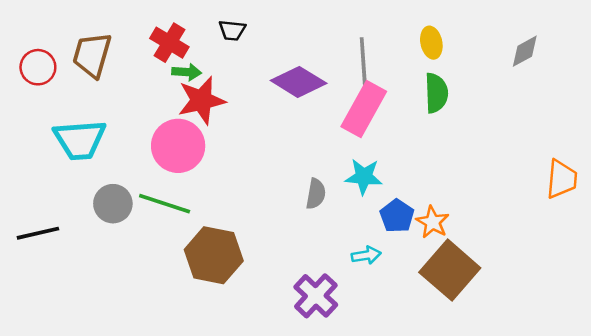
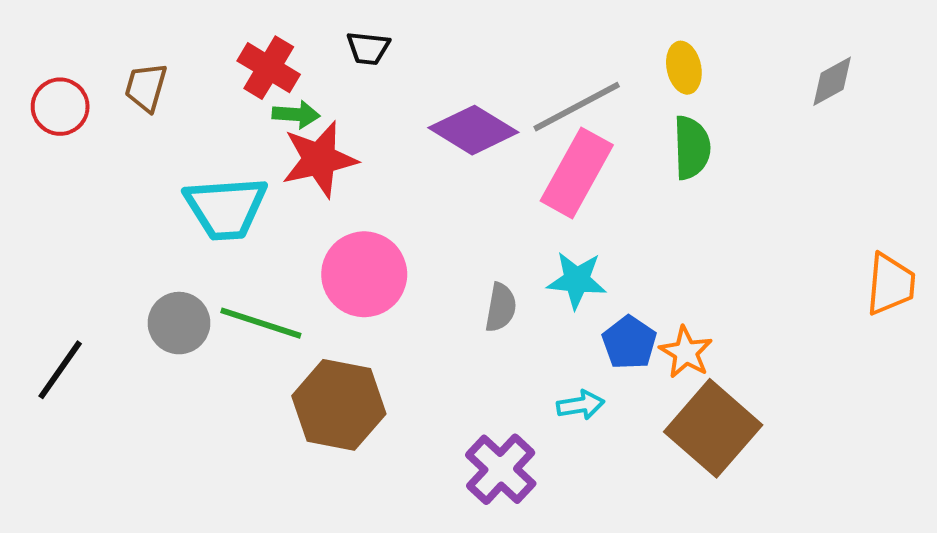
brown trapezoid: (92, 55) -> (146, 87), size x0.7
gray line: (364, 67) -> (577, 107), turned 66
cyan trapezoid: (80, 140) -> (226, 208), moved
pink circle: (178, 146) -> (364, 274), moved
black line: (38, 233) -> (60, 370), turned -42

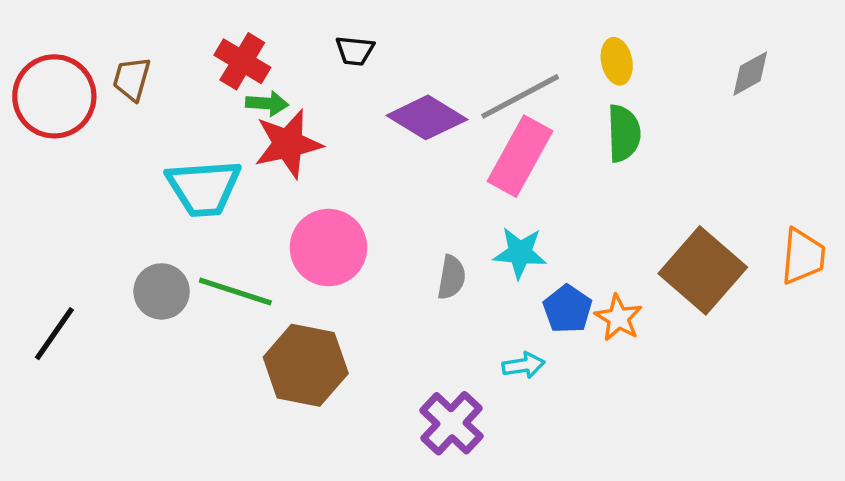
black trapezoid: (368, 48) -> (355, 51), moved
red circle: (60, 107) -> (54, 96), size x1.6
brown square: (713, 428) -> (703, 270), moved

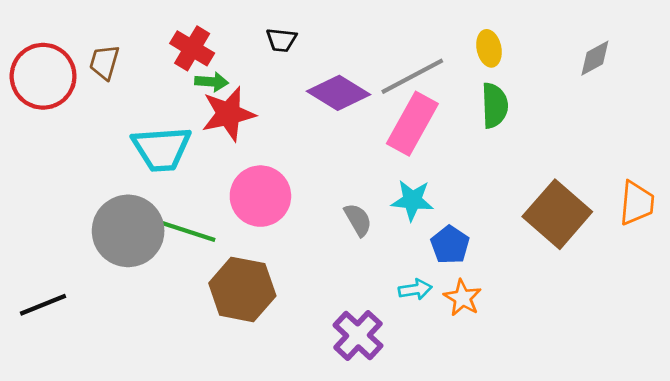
gray semicircle: (451, 277) -> (358, 220), turned -40
gray circle: (162, 291) -> (128, 231), size x1.6
orange star: (618, 318) -> (463, 298), moved
black line: (54, 334) -> (43, 305), moved, turned 33

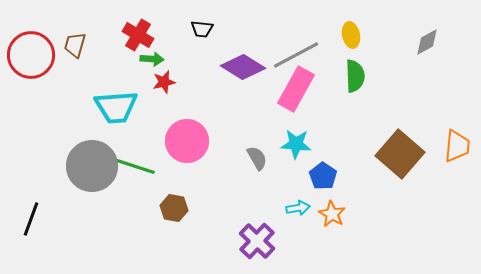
red star: (228, 114) -> (164, 82), size x0.6
brown hexagon: (242, 289) -> (174, 208), size x0.6
black line: (43, 305) -> (31, 219), turned -48

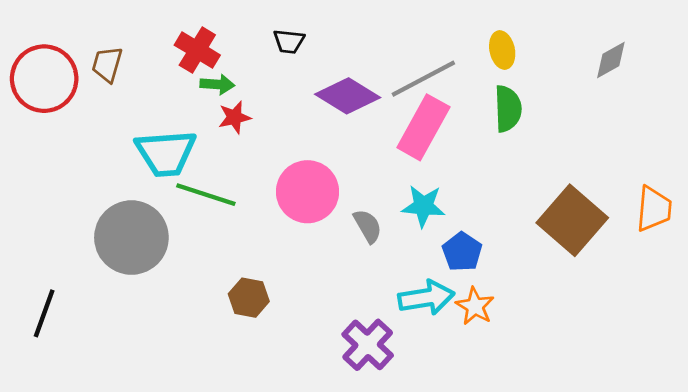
pink circle: (187, 141) -> (308, 192), moved
green line: (134, 166) -> (206, 195), moved
cyan arrow: (298, 208) -> (426, 298), size x1.6

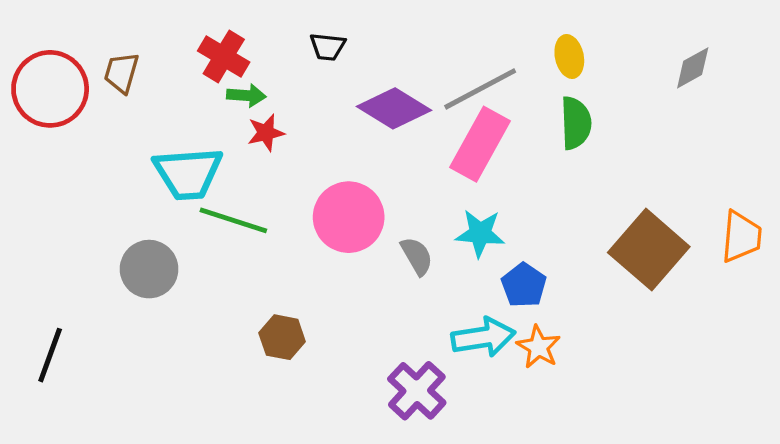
gray circle: (131, 238) -> (149, 269), size x0.7

